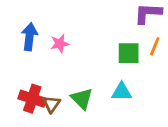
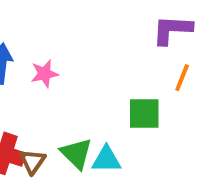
green square: (129, 53) -> (144, 114), moved
cyan triangle: (122, 92) -> (106, 159), moved

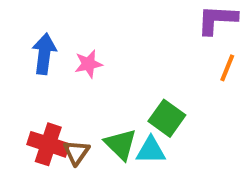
green square: (144, 114) -> (167, 118), moved, turned 36

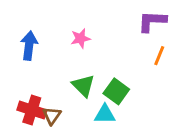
pink star: (88, 64) -> (80, 38), moved
green triangle: (121, 144) -> (83, 86), moved

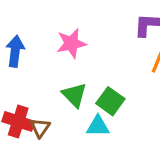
pink star: (80, 38) -> (71, 43), size x1.4

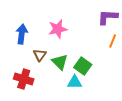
brown triangle: (40, 128) -> (40, 55), moved

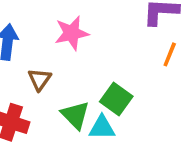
green triangle: (60, 62) -> (75, 115), moved

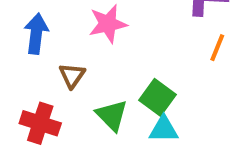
cyan triangle: (102, 128) -> (164, 129), moved

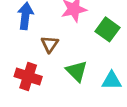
green square: (158, 97) -> (108, 29), moved

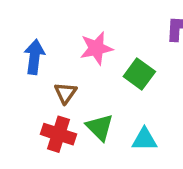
red cross: (28, 77) -> (59, 134), moved

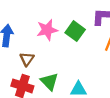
green square: (139, 74) -> (75, 31), moved

